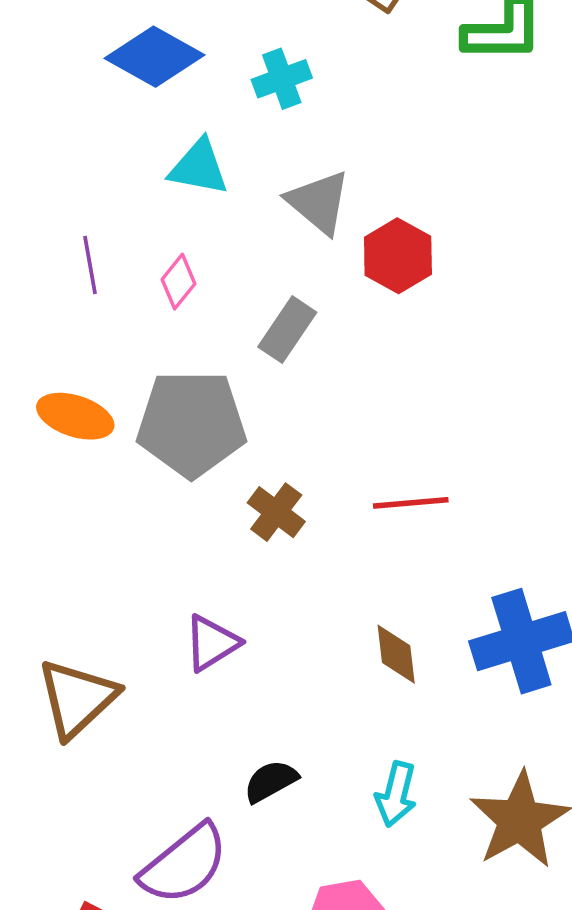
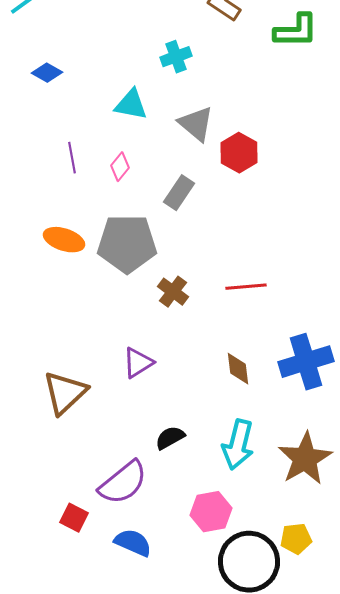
blue diamond: (155, 57) -> (47, 73), moved, size x0.6
cyan arrow: (396, 794) -> (238, 445), size x1.4

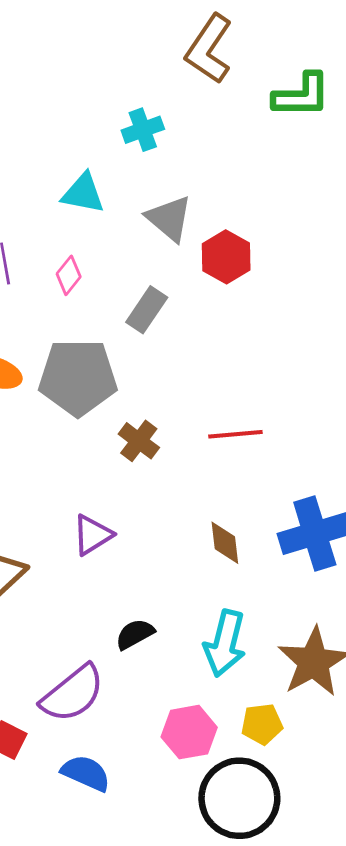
yellow pentagon: (296, 539) -> (262, 724), moved

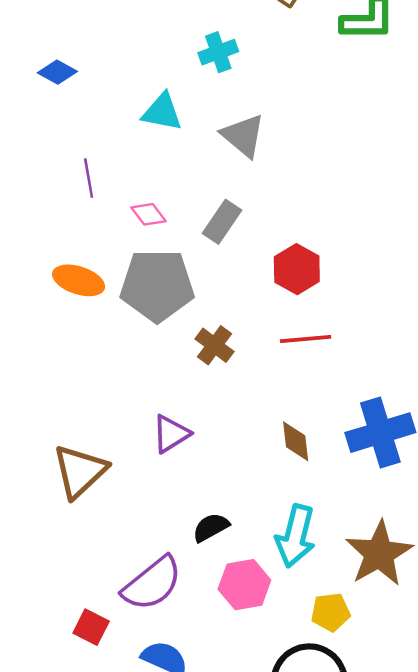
red hexagon: (226, 257) -> (297, 269), moved
pink diamond: (69, 275) -> (148, 214), moved, turned -76
pink hexagon: (189, 732) -> (244, 585), moved

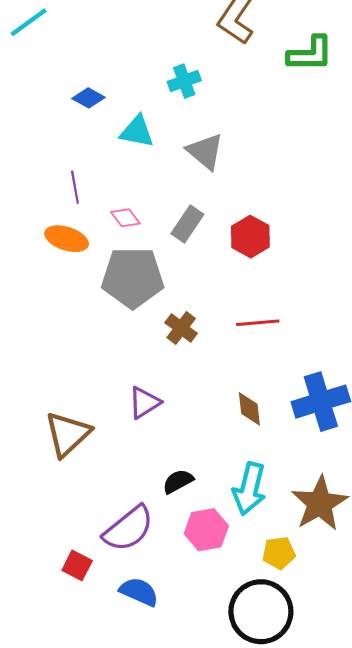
blue diamond: (57, 72) -> (89, 98), moved
red hexagon: (297, 269) -> (250, 237), moved
orange ellipse: (79, 280) -> (67, 239), moved

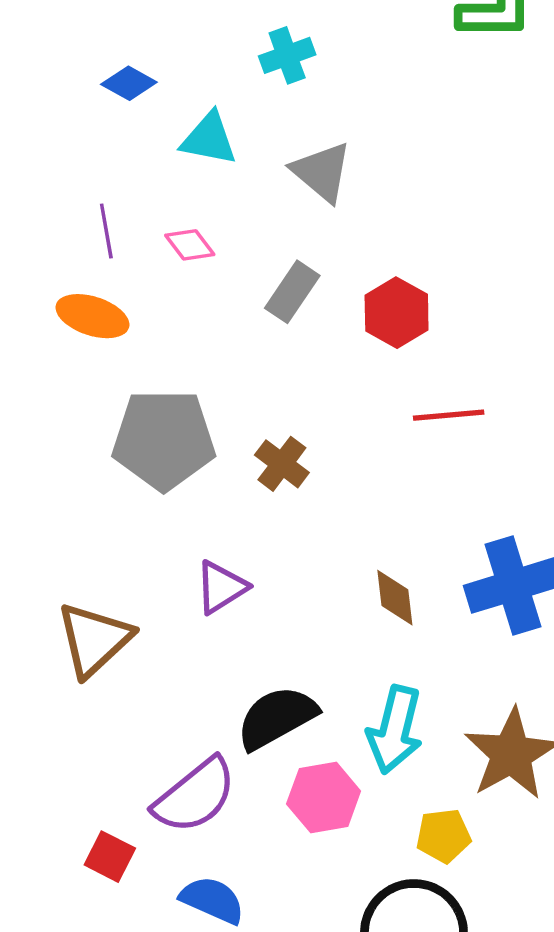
pink diamond: (125, 218) -> (190, 245), moved
gray pentagon: (133, 278) -> (164, 439), moved
red line: (258, 323) -> (449, 415), moved
black semicircle: (178, 481) -> (277, 718), size x1.6

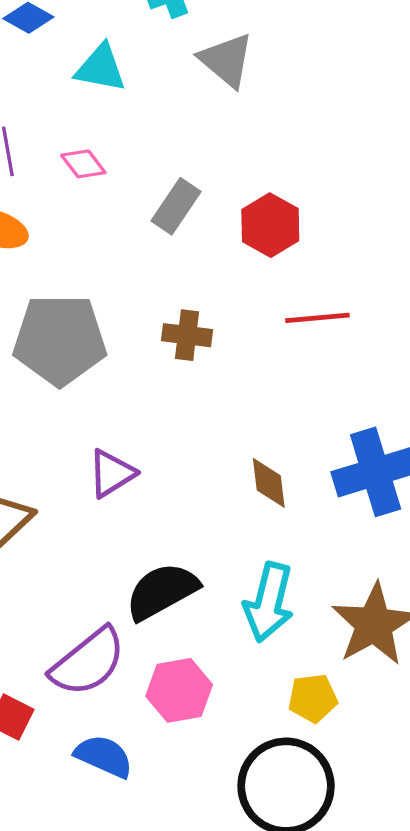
gray triangle: (322, 172) -> (226, 60), moved
brown cross: (282, 464) -> (187, 335), moved, turned -30
pink hexagon: (324, 797) -> (179, 690), moved

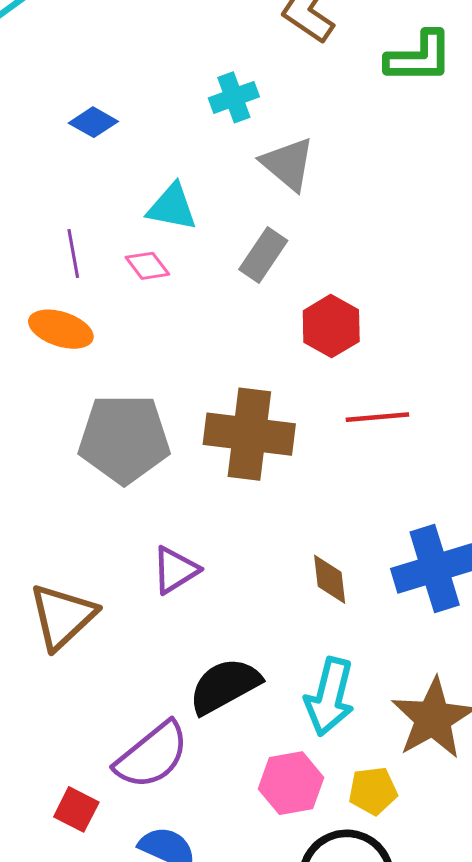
cyan triangle: (101, 68) -> (172, 207), moved
gray rectangle: (176, 206) -> (263, 255), moved
brown cross: (187, 335) -> (249, 434), size x1.8
pink hexagon: (179, 690) -> (291, 783), moved

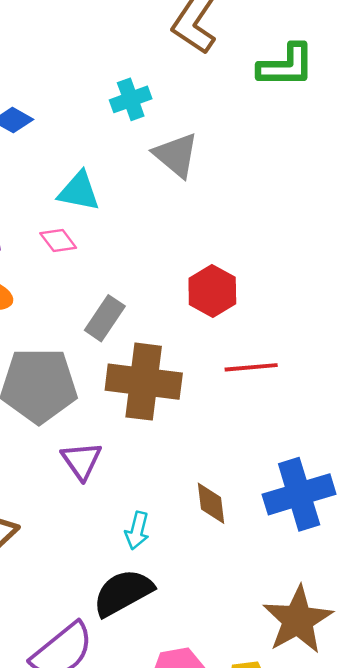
gray rectangle: (263, 255) -> (105, 318), moved
purple triangle: (175, 570) -> (82, 461), moved, turned -33
cyan arrow: (330, 697) -> (137, 531), moved, size x0.6

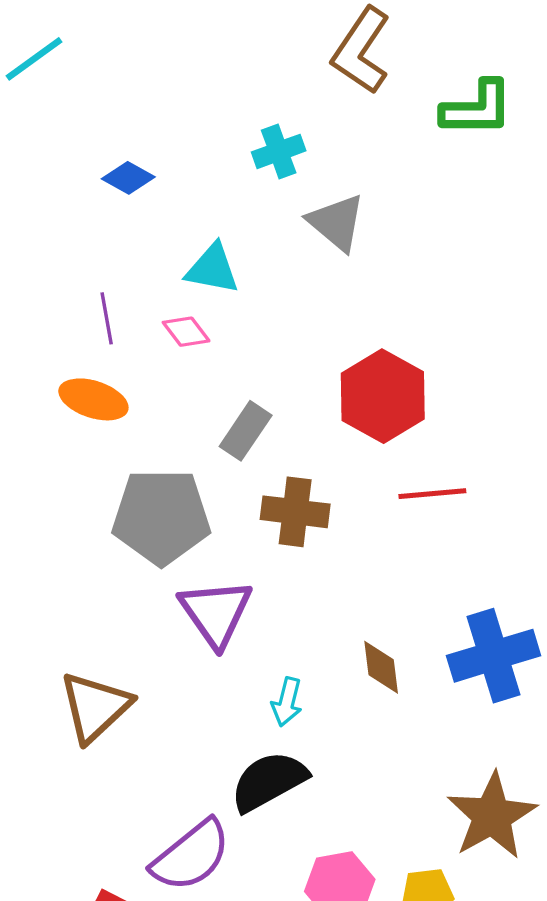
red hexagon: (212, 291) -> (383, 396), size x1.4
brown cross: (144, 382) -> (295, 512), size x0.7
purple triangle: (82, 461) -> (216, 613), size x1.4

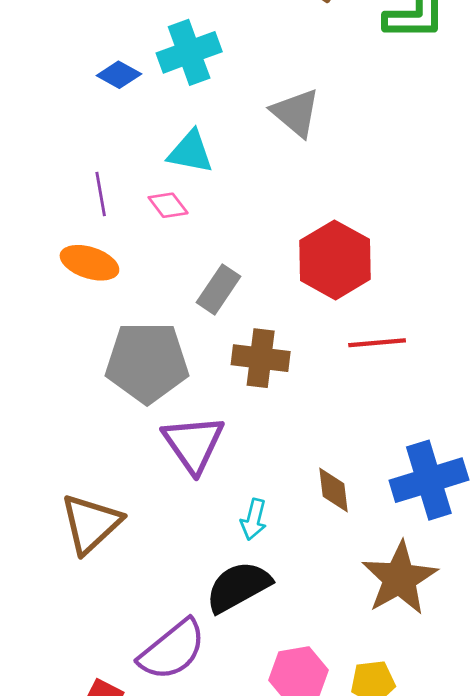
cyan cross: (279, 151) -> (189, 52), moved, size x1.4
brown star: (492, 816) -> (399, 578), moved

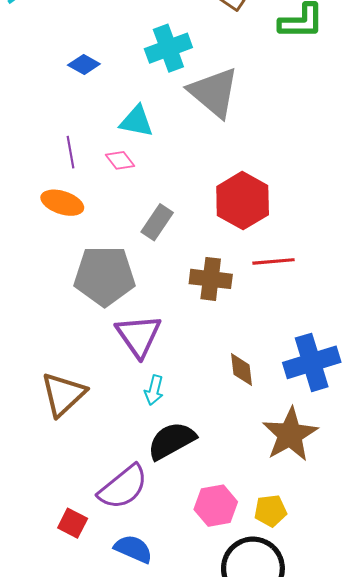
cyan cross: (189, 52) -> (168, 48), moved
gray triangle: (296, 113) -> (214, 92), size x1.4
brown cross: (261, 358) -> (211, 279), moved
cyan arrow: (254, 519) -> (154, 390), moved

